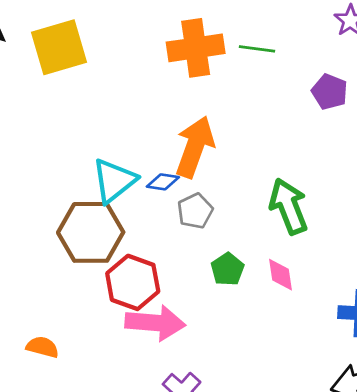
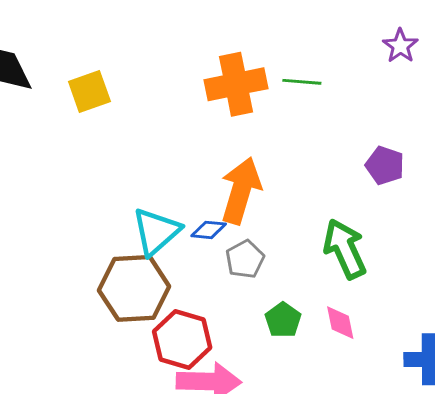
yellow square: (59, 47) -> (89, 91), size x0.7
purple pentagon: (330, 92) -> (385, 165), moved

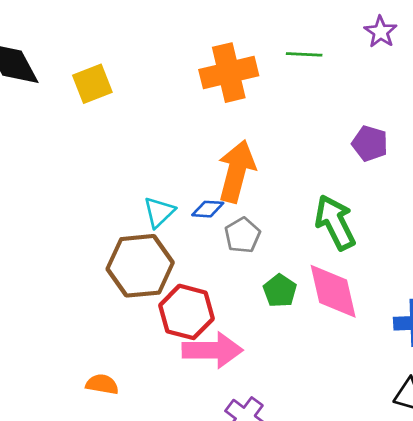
green line: (302, 82) -> (304, 54), moved
cyan triangle: (156, 232) -> (159, 212), size x0.7
pink diamond: (340, 323) -> (333, 291), size x1.8

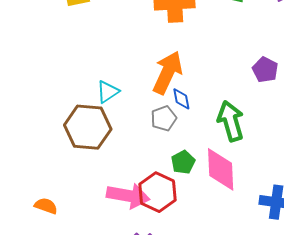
blue diamond: (208, 209) -> (181, 99), moved, turned 65
red hexagon: (186, 312) -> (157, 192), moved

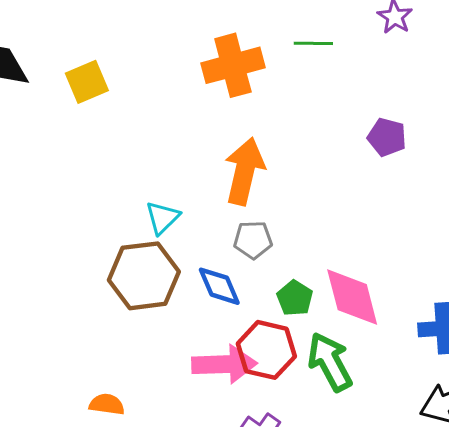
blue diamond: (181, 99) -> (219, 286), moved, size x1.4
gray pentagon: (164, 118) -> (253, 240), turned 30
green arrow: (231, 121) -> (330, 362), moved

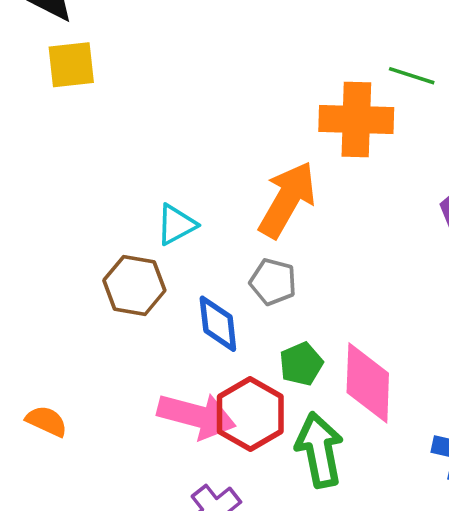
orange cross: (233, 65) -> (356, 119), moved
yellow square: (87, 82) -> (71, 65), moved
brown hexagon: (144, 276) -> (134, 285), size x0.7

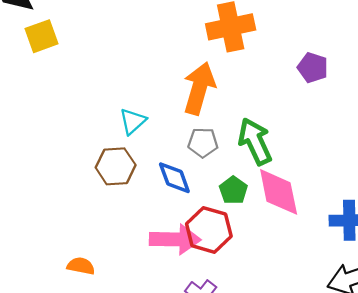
green arrow: (319, 450) -> (255, 141), moved

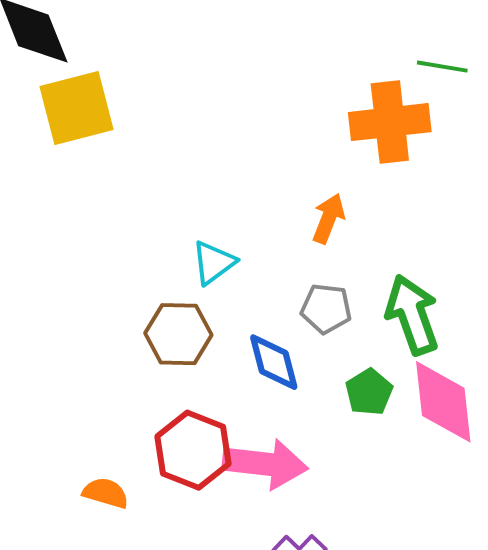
yellow square: (41, 36) -> (76, 108), size x1.4
orange arrow: (199, 88) -> (328, 218), size x0.6
red hexagon: (209, 230) -> (193, 450), moved

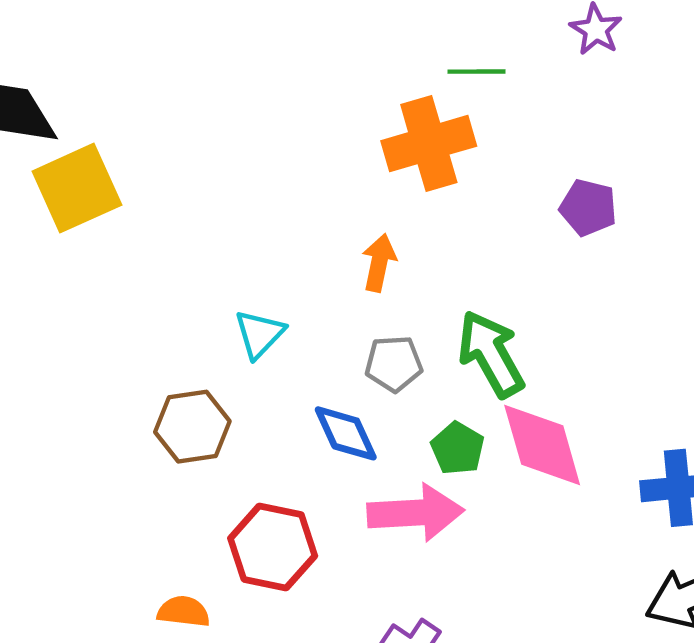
brown hexagon: (178, 334) -> (192, 427), moved
pink arrow: (265, 464) -> (415, 513), moved

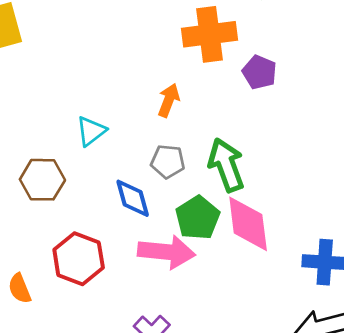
purple pentagon: (588, 208) -> (259, 72), moved
green pentagon: (458, 448) -> (198, 218), size x1.4
orange semicircle: (184, 612) -> (20, 288), turned -128

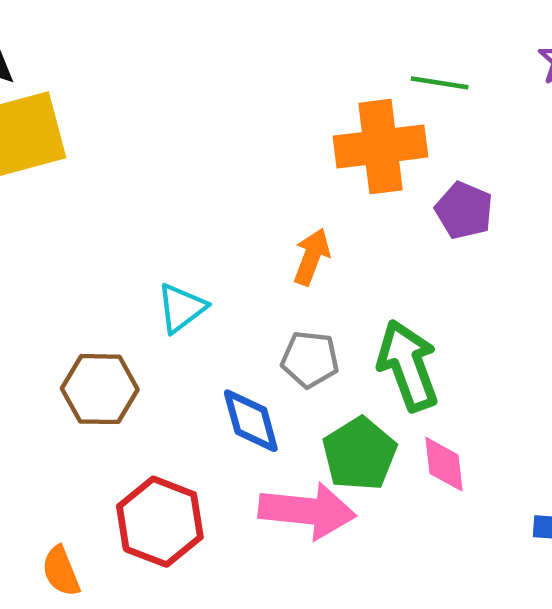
pink diamond: (248, 224) -> (444, 464), size x0.6

